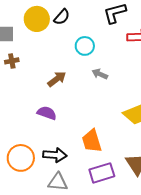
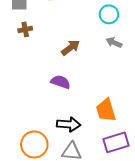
cyan circle: (85, 46) -> (109, 14), moved
orange circle: (21, 158) -> (34, 144), moved

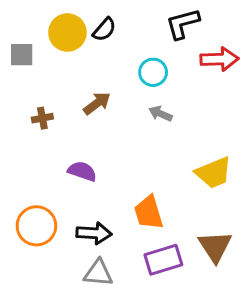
brown cross: (25, 29) -> (42, 118), moved
brown arrow: (71, 48) -> (97, 103), moved
orange circle: (34, 144) -> (36, 226), moved

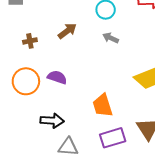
orange circle: (36, 226) -> (26, 81), moved
black arrow: (94, 233) -> (52, 121), moved

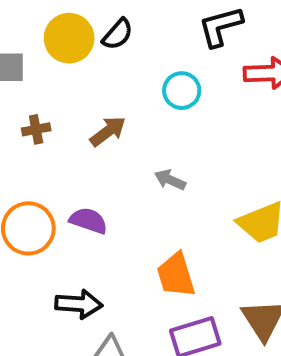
gray arrow: (111, 38) -> (170, 180), moved
brown cross: (30, 41) -> (36, 129), moved

